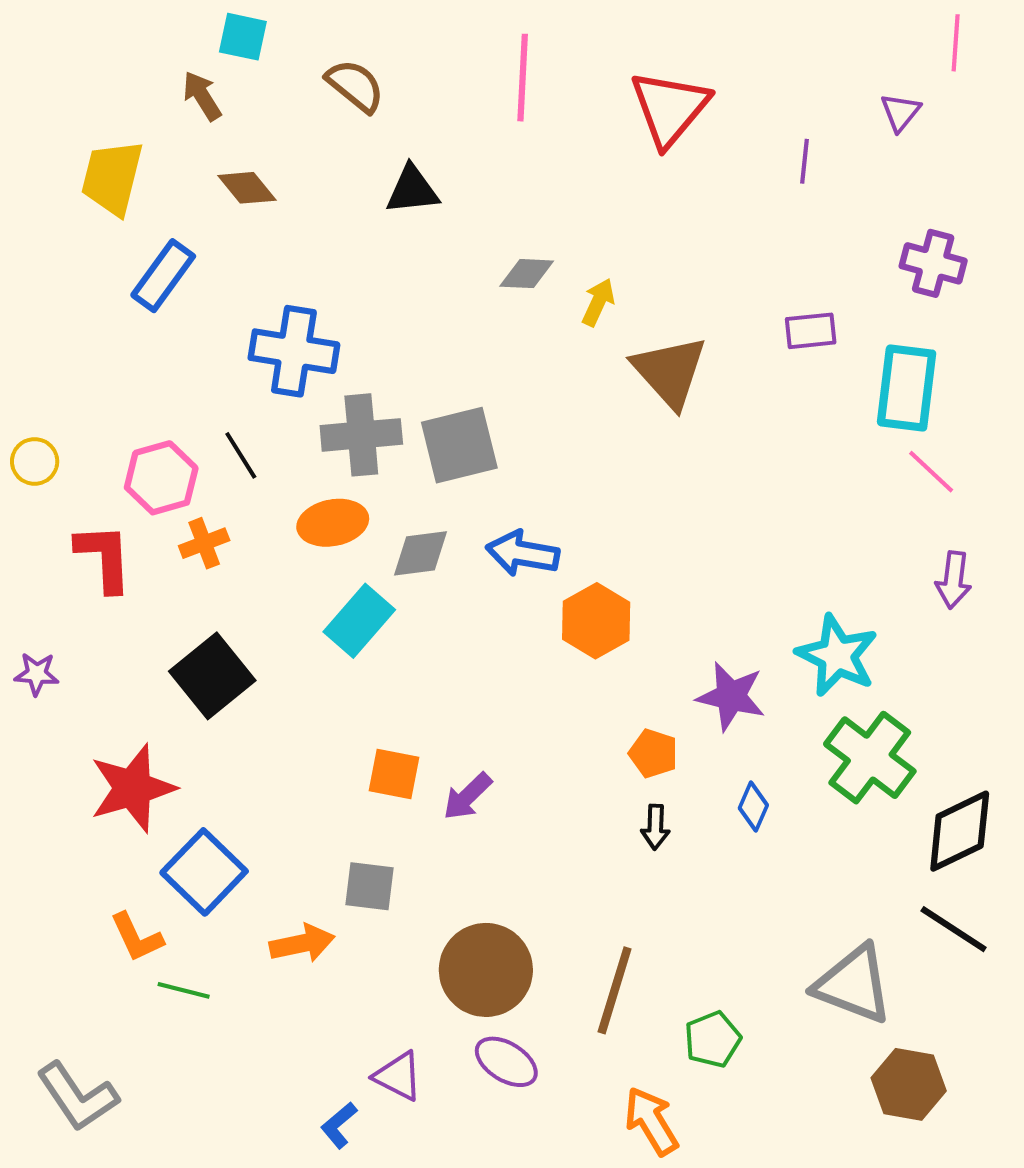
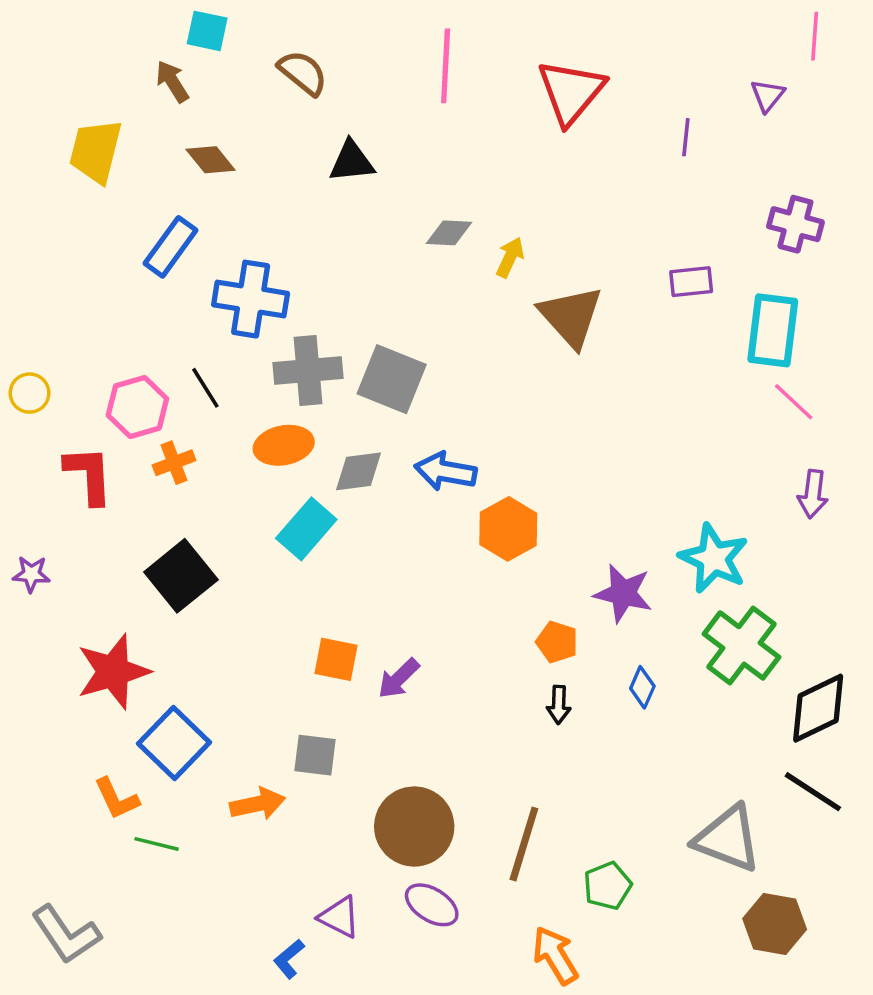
blue rectangle: (163, 276) -> (171, 247), moved
gray square: (459, 445) -> (392, 379), turned 36

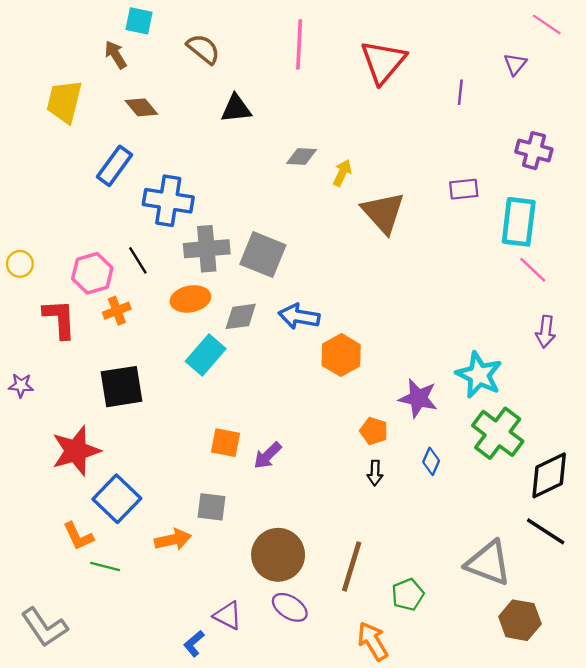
pink line: (815, 36) -> (547, 24), turned -60
black square: (181, 576) -> (122, 387), turned 30

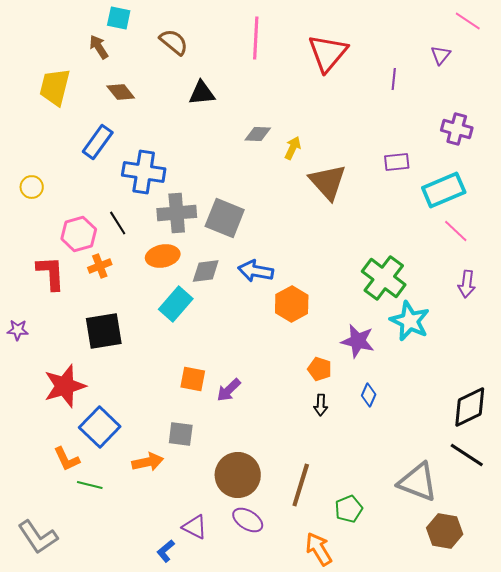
cyan rectangle: (519, 222) -> (444, 190), turned 60
yellow circle: (20, 264) -> (32, 187), moved
green cross: (498, 433) -> (384, 278), moved

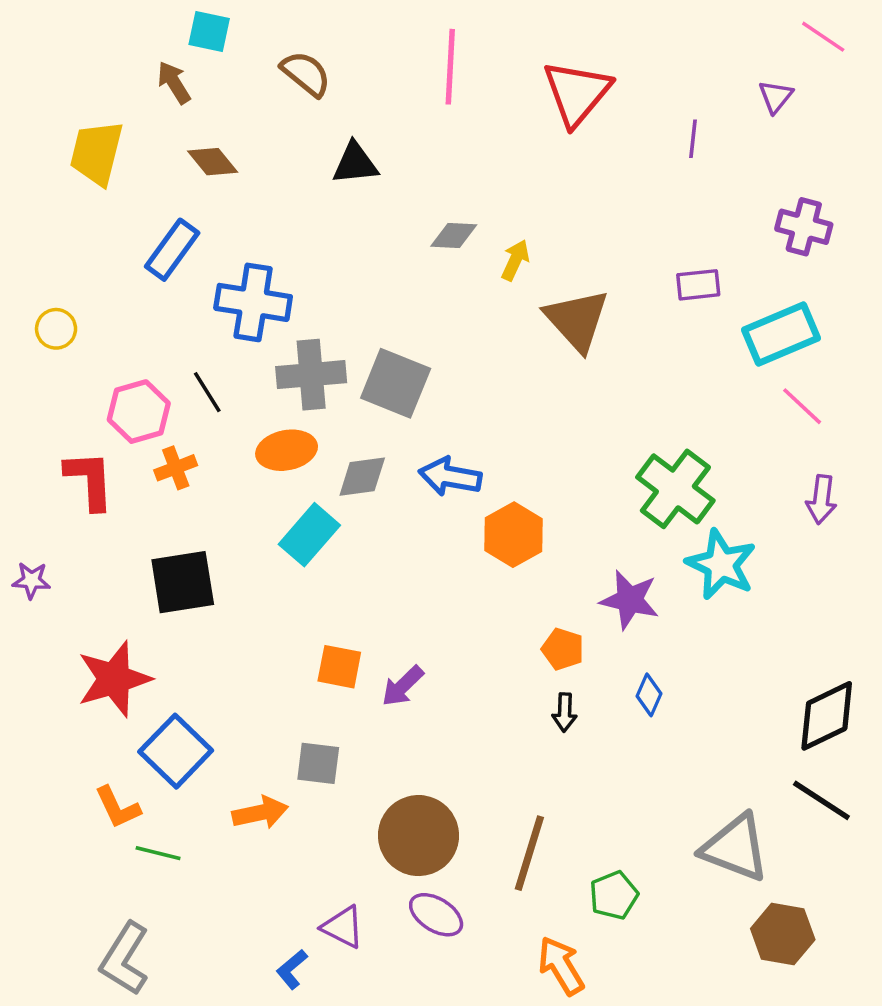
gray L-shape: (38, 537) -> (125, 959), moved, turned 66

